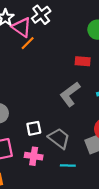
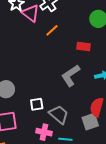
orange line: (28, 43) -> (52, 30), moved
pink cross: (34, 156) -> (44, 132), moved

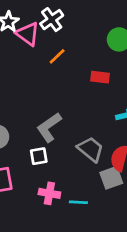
gray L-shape: (71, 75) -> (49, 127), moved
gray trapezoid: (59, 114) -> (91, 149), moved

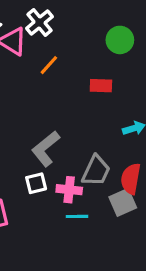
gray trapezoid: (91, 149) -> (96, 171), turned 80
pink cross: (49, 193) -> (69, 190), moved
cyan line: (78, 202) -> (77, 216), moved

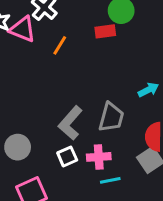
red rectangle: (101, 86) -> (105, 31), moved
gray trapezoid: (96, 171) -> (111, 117), moved

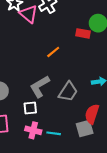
orange line: (60, 45) -> (53, 52), moved
pink cross: (99, 157) -> (33, 130), moved

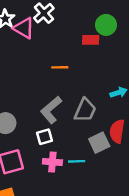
orange line: (53, 52) -> (60, 67), turned 48
gray square: (85, 129) -> (99, 143), moved

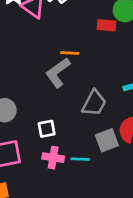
gray L-shape: (51, 110) -> (58, 73), moved

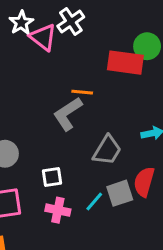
red rectangle: (107, 25) -> (125, 63), size x1.6
cyan line: (80, 159) -> (94, 201), moved, turned -54

